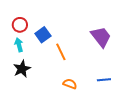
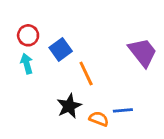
black star: (22, 69) -> (69, 106), moved
blue line: (104, 80) -> (123, 110), moved

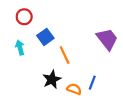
red circle: (28, 35) -> (24, 17), moved
blue line: (123, 110) -> (92, 83), turned -64

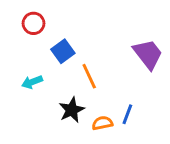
cyan arrow: (20, 48) -> (32, 82), moved, turned -96
orange semicircle: (74, 89) -> (102, 123), turned -32

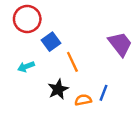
red circle: (34, 23) -> (27, 19), size x1.5

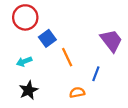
black star: (58, 89) -> (29, 90), moved
blue line: (103, 93) -> (96, 74), moved

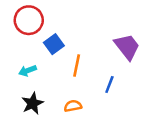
orange line: (67, 57) -> (77, 66), turned 36
orange semicircle: (77, 92) -> (73, 106), moved

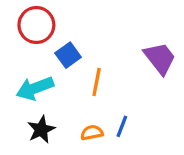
cyan arrow: (27, 71) -> (35, 88), size x1.6
blue line: (109, 84) -> (122, 126), moved

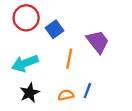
blue square: (68, 55) -> (55, 29), moved
purple trapezoid: (160, 58) -> (98, 42), moved

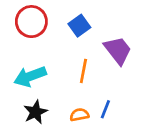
blue square: (55, 29) -> (79, 26), moved

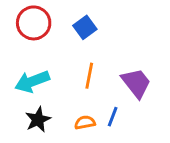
purple trapezoid: (118, 50) -> (136, 83), moved

